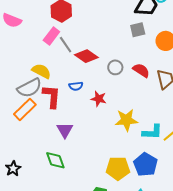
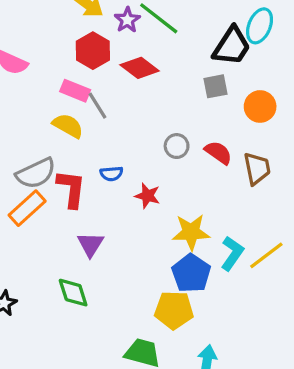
pink rectangle: (51, 36) -> (75, 91), turned 72
red diamond: (86, 56) -> (140, 68), moved
yellow semicircle: (41, 71) -> (68, 126), moved
cyan L-shape: (152, 132) -> (232, 253), turned -60
blue pentagon: (145, 164) -> (191, 273), moved

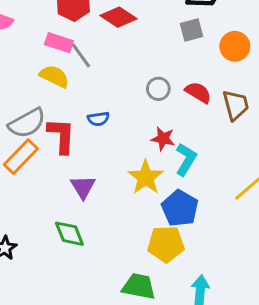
red star: (147, 196) -> (163, 139), moved
yellow star: (191, 232) -> (146, 177), moved, turned -30
cyan L-shape: (232, 253) -> (186, 159), moved

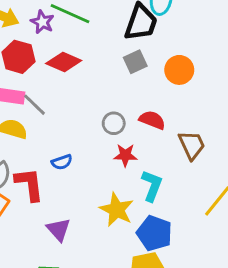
brown trapezoid: (236, 105) -> (192, 145), moved
red star: (163, 139) -> (125, 155), moved

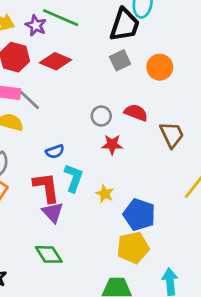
red L-shape: (29, 184) -> (46, 187), moved
cyan L-shape: (152, 186) -> (74, 178), moved
yellow star: (117, 210) -> (105, 194), size x0.6

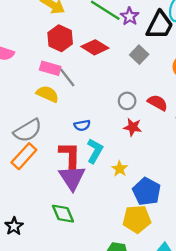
purple star: (36, 25) -> (130, 16), moved
gray square: (120, 60) -> (139, 55), moved, turned -30
purple triangle: (53, 212) -> (72, 178), size x1.4

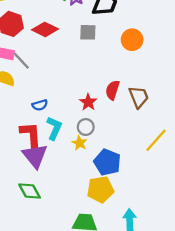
gray square: (139, 55) -> (88, 32), turned -36
gray circle: (127, 101) -> (86, 127), moved
red semicircle: (158, 103) -> (113, 90), moved, turned -96
red star: (133, 127) -> (88, 102), turned 30

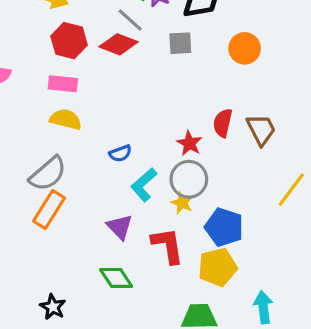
gray line: (21, 61) -> (130, 20), moved
gray circle: (86, 127) -> (189, 179), size x1.5
cyan L-shape: (54, 128) -> (144, 185), turned -150
red L-shape: (31, 135) -> (168, 245), moved
purple triangle: (35, 156) -> (120, 227), size x0.7

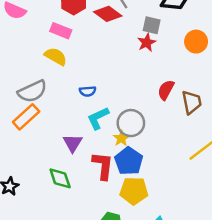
red star: (189, 143) -> (147, 43), moved
blue pentagon: (224, 227) -> (129, 161), moved

